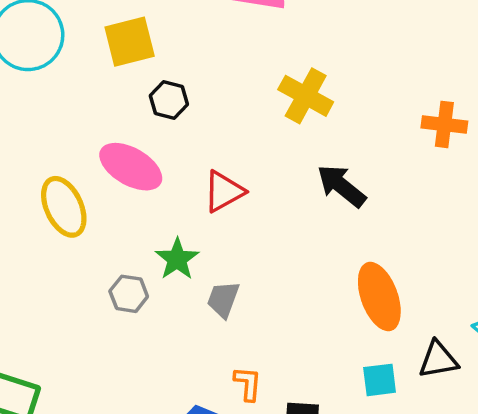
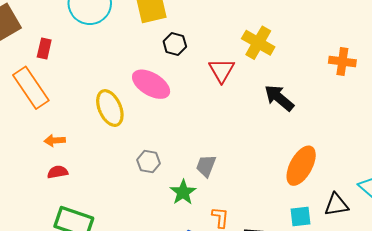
red triangle: (224, 191) -> (222, 70), moved, turned -32
green star: (177, 259) -> (183, 192), moved
orange ellipse: (379, 297) -> (301, 166), turned 48

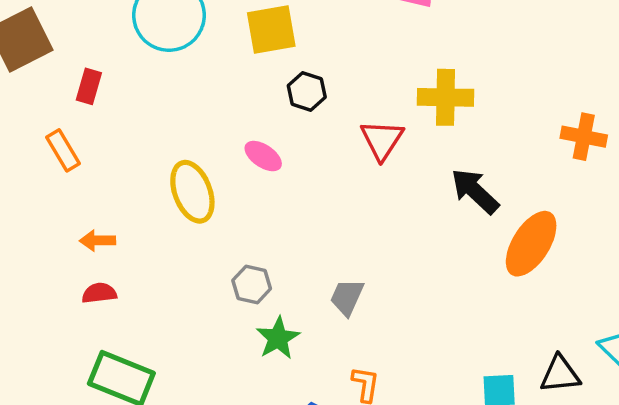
yellow cross: (258, 43) -> (446, 97), turned -32
pink ellipse: (151, 84) -> (263, 156), size x0.6
orange rectangle: (31, 88) -> (63, 150), size x0.6
orange ellipse: (301, 166) -> (531, 244), moved
green star: (183, 192) -> (278, 338), moved

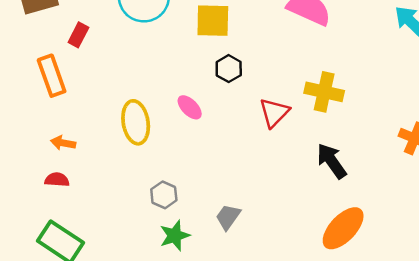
orange rectangle: (63, 150) -> (52, 76), size x1.4
orange ellipse: (531, 244) -> (343, 228), moved

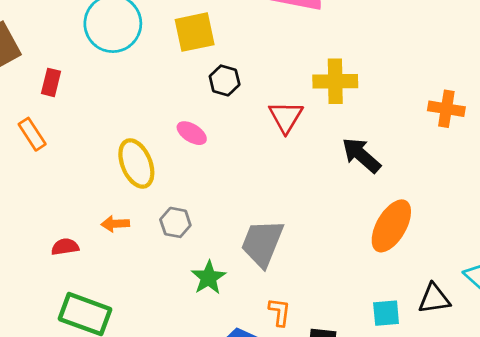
orange rectangle: (52, 76) -> (32, 134), size x0.7
orange arrow: (63, 143) -> (115, 224), moved
gray hexagon: (164, 195) -> (175, 222), moved
gray trapezoid: (228, 217) -> (262, 243), size x1.6

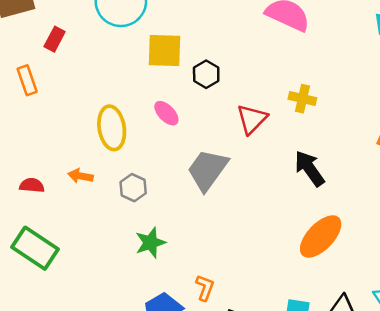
yellow square: (195, 32) -> (165, 51), moved
yellow cross: (335, 81) -> (302, 99), size x0.7
gray trapezoid: (262, 243) -> (207, 170), moved

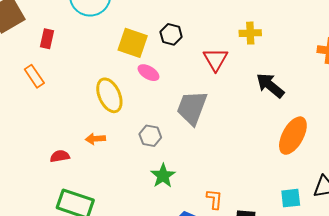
yellow square: (165, 51) -> (133, 43), moved, turned 32
gray hexagon: (133, 188) -> (150, 136), moved

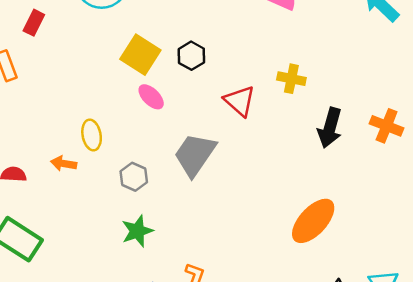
red triangle: (216, 59) -> (240, 101), turned -32
black arrow: (270, 85) -> (330, 128), moved, turned -128
yellow ellipse: (109, 95) -> (92, 135), moved, size x0.7

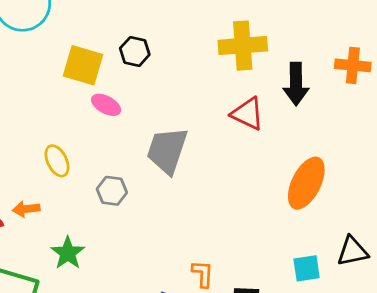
yellow cross: (291, 79) -> (243, 46), size x1.6
red triangle: (240, 101) -> (248, 114), moved
orange arrow: (64, 164) -> (26, 209), moved
green star: (137, 231) -> (68, 253), moved

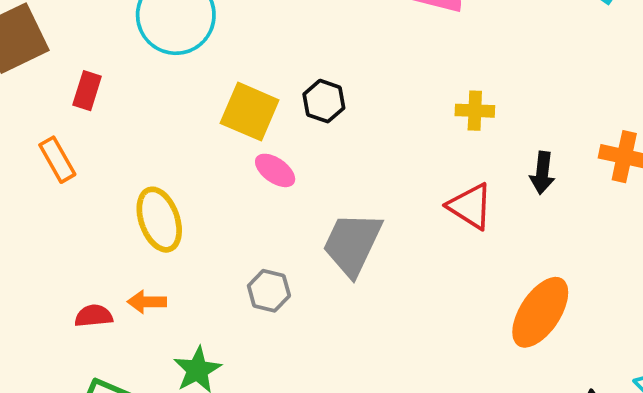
yellow cross: (243, 46) -> (475, 111), size x0.6
black arrow: (296, 84) -> (542, 173), size x0.7
yellow ellipse: (57, 161) -> (159, 220), moved, size x1.4

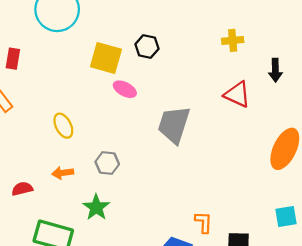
yellow ellipse: (159, 220) -> (63, 126), size x0.7
gray hexagon: (269, 291) -> (107, 163), moved
red semicircle: (94, 316) -> (22, 189), moved

